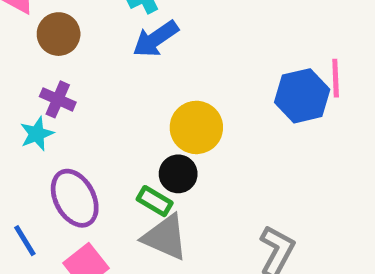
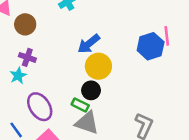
blue arrow: (155, 39) -> (89, 44), moved

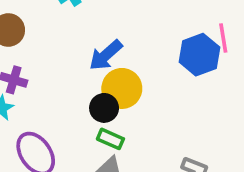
black circle: (91, 90) -> (104, 108), moved
green rectangle: (80, 105) -> (110, 139), moved

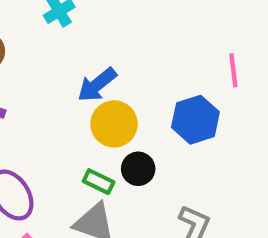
blue hexagon: (199, 55) -> (195, 120), moved
black circle: (104, 108) -> (138, 169), moved

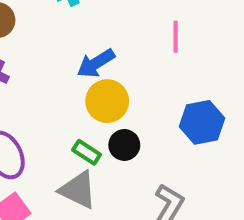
pink line: (233, 70) -> (176, 37), moved
blue hexagon: (195, 120) -> (202, 122), moved

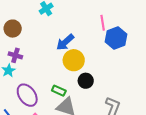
blue hexagon: (202, 122) -> (116, 38), moved
green rectangle: (87, 152) -> (59, 91), moved

